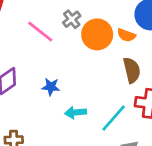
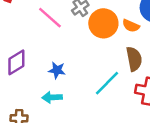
cyan arrow: (75, 113) -> (52, 97), moved
cyan line: (114, 118) -> (107, 83), moved

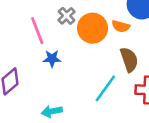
pink line: (50, 18) -> (37, 31), turned 36
blue star: (57, 70) -> (52, 59), moved

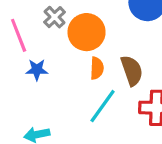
orange semicircle: (121, 26) -> (97, 68), moved, turned -102

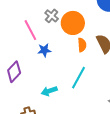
cyan line: (103, 106) -> (79, 78), moved

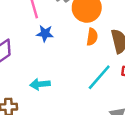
cyan line: (79, 78) -> (99, 77), moved

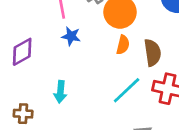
cyan arrow: (40, 84) -> (60, 92), turned -84

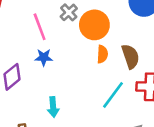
blue star: (71, 36) -> (44, 57), moved

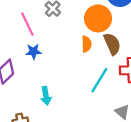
orange circle: (94, 25) -> (98, 18), moved

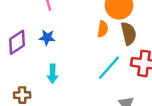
blue star: (34, 51) -> (47, 38), moved

